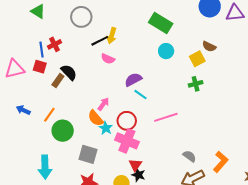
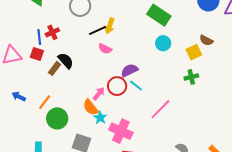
pink line: (166, 117) -> (160, 109), turned -30
red circle: (127, 121) -> (117, 86), moved

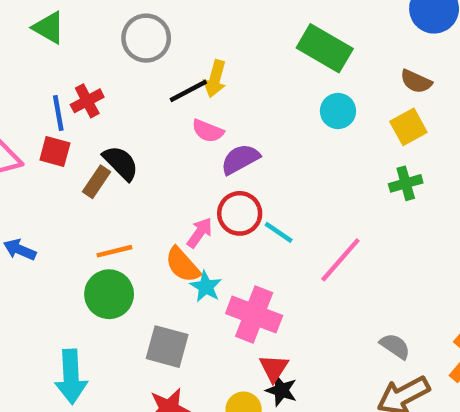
brown semicircle: (206, 40) -> (416, 81), moved
purple semicircle: (129, 70) -> (240, 159), moved
cyan line: (136, 86) -> (279, 232), moved
orange line: (45, 102) -> (114, 251), moved, turned 42

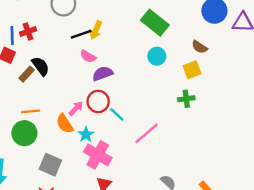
cyan star: (206, 287) -> (86, 134), moved

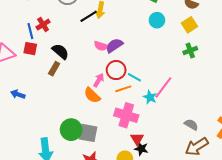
pink semicircle: (88, 56) -> (101, 46), moved
brown rectangle: (27, 74) -> (54, 69), moved
orange line: (31, 111) -> (123, 89), moved
green circle: (24, 133) -> (71, 130), moved
cyan star: (86, 134) -> (150, 97), moved

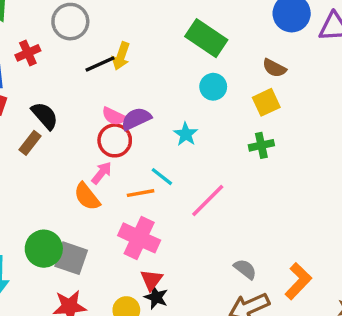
red cross: (43, 25) -> (28, 53), moved
red circle: (116, 70) -> (115, 140), moved
cyan star: (150, 97) -> (186, 134), moved

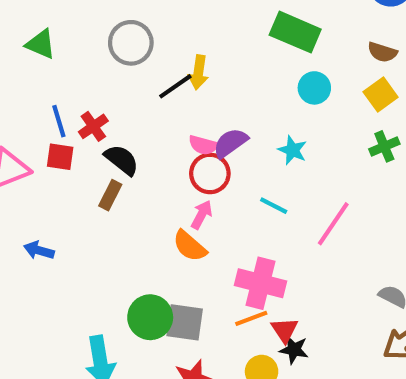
red cross: (28, 53) -> (93, 126), moved
orange line: (141, 193) -> (251, 318), moved

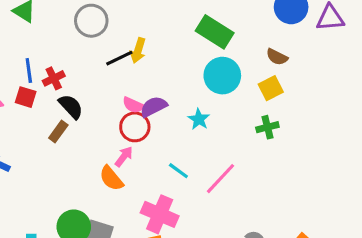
cyan circle: (314, 88) -> (222, 76), size x1.5
cyan line: (274, 206) -> (178, 171), moved

